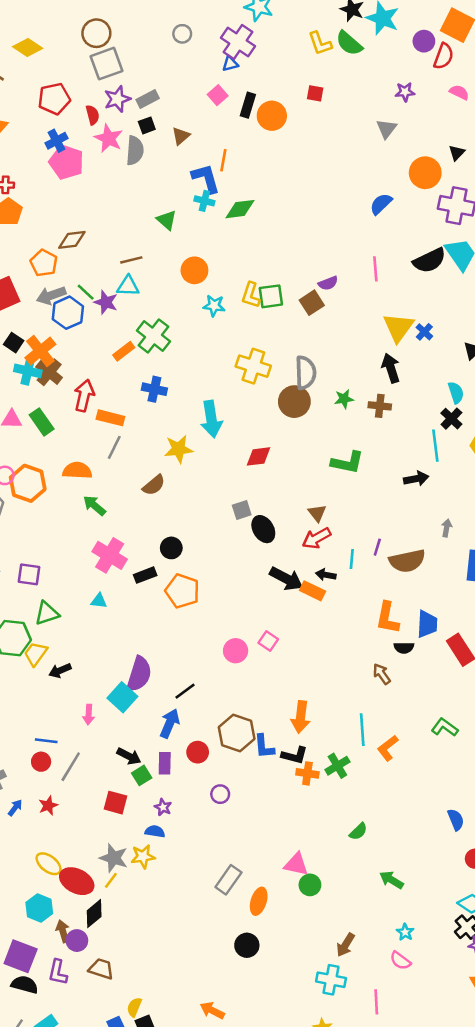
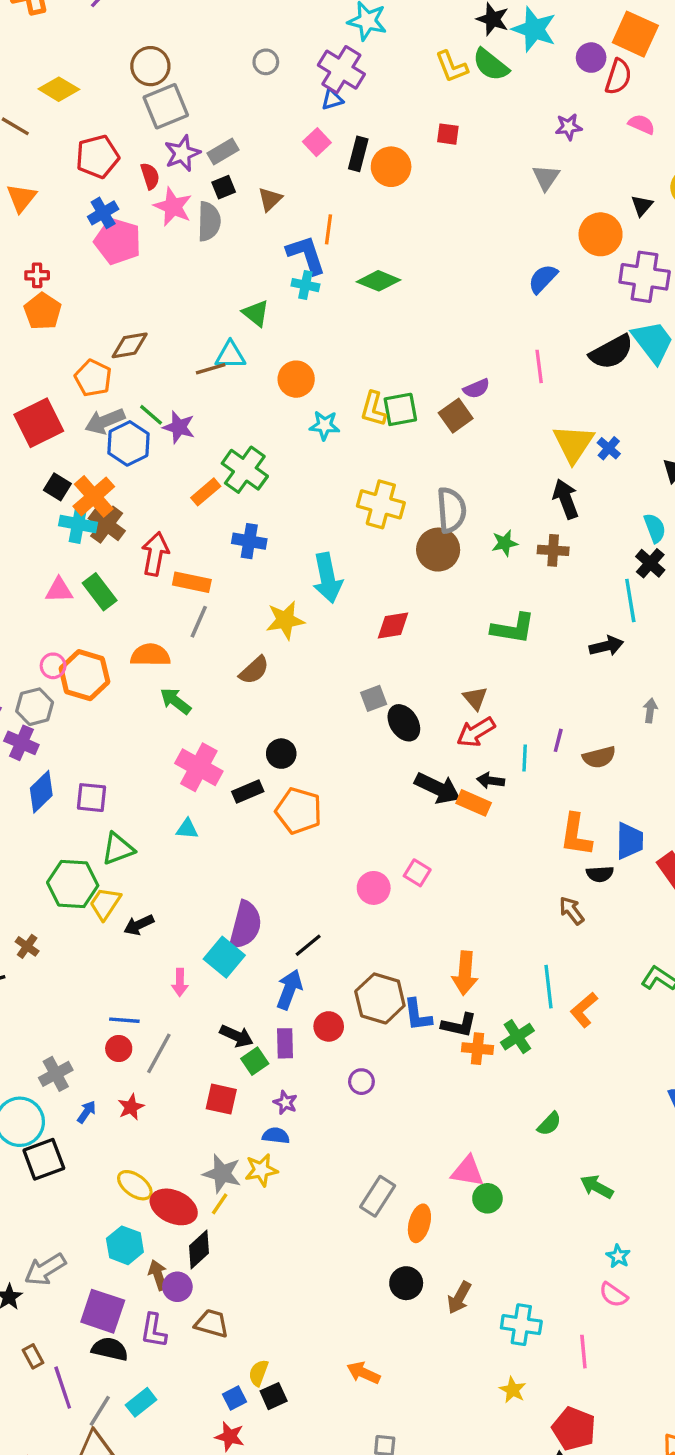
green diamond: (240, 209) -> (379, 281), moved, turned 32
cyan triangle: (128, 286) -> (230, 355), moved
brown semicircle: (407, 561) -> (599, 757), size x0.7
brown arrow: (345, 945) -> (459, 1298), moved

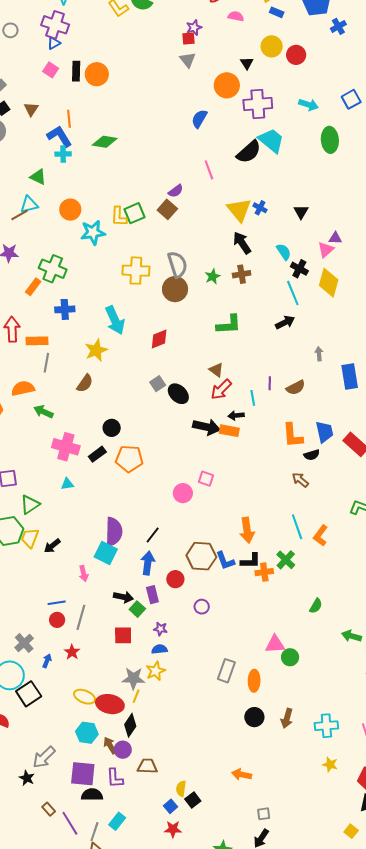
red square: (448, 134) -> (189, 38), moved
cyan star: (325, 425) -> (93, 232), size x1.4
cyan semicircle: (655, 528) -> (284, 252), moved

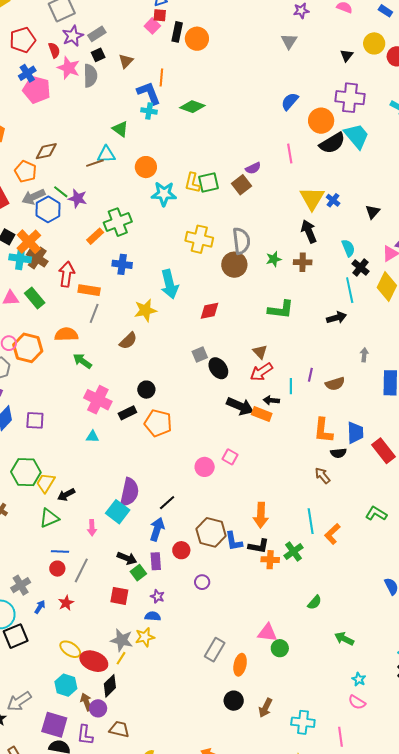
red square: (189, 38) -> (160, 15), moved
orange circle: (227, 85) -> (321, 121), moved
green cross: (53, 269) -> (118, 222), turned 36
green triangle: (30, 505) -> (49, 518), moved

